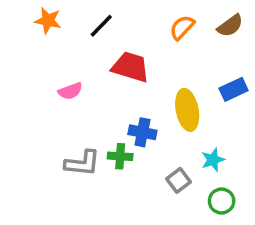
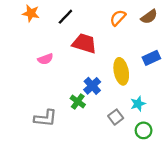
blue cross: (142, 132) -> (92, 86), turned 36
green cross: (120, 156) -> (78, 101), turned 32
gray L-shape: (82, 163) -> (45, 118), moved

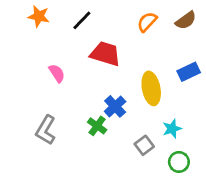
pink semicircle: (45, 59) -> (57, 73), turned -104
gray L-shape: (45, 118) -> (46, 130), moved, turned 115

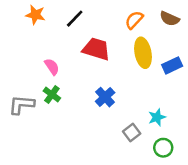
brown semicircle: (186, 20) -> (170, 19), turned 60
yellow ellipse: (151, 88) -> (143, 53), moved
green cross: (97, 126) -> (52, 95), moved
gray L-shape: (46, 130) -> (22, 105), moved, turned 64

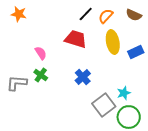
orange star: (35, 15) -> (19, 14), moved
black line: (75, 19) -> (86, 14), moved
gray square: (132, 132) -> (104, 105), size x1.6
green circle: (163, 148) -> (129, 117), size x1.5

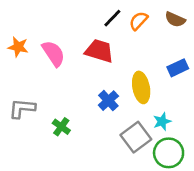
orange star: (19, 14) -> (18, 47), moved
yellow ellipse: (113, 42) -> (141, 87), moved
pink semicircle: (41, 53) -> (53, 53), moved, size x1.5
green cross: (41, 75) -> (61, 127), moved

